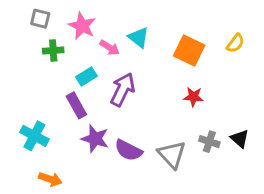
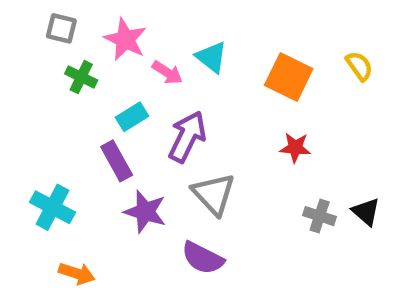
yellow semicircle: (235, 43) -> (359, 66), turned -72
green cross: (53, 50) -> (81, 77), turned 30
purple semicircle: (128, 150) -> (203, 258), moved
gray triangle: (172, 155) -> (214, 194), moved

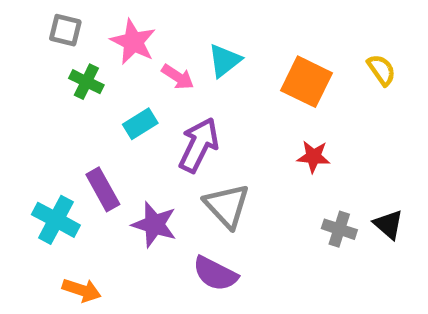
cyan triangle: (211, 57) -> (225, 61), turned 44
purple rectangle: (117, 161) -> (103, 189), moved

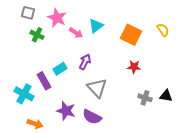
cyan rectangle: (140, 124) -> (60, 69), moved
purple arrow: (199, 145) -> (85, 62), size x0.7
purple star: (154, 225) -> (66, 111), moved
black triangle: (388, 225) -> (166, 96), turned -32

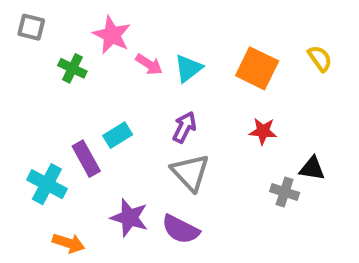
gray square: (28, 13) -> (31, 27), moved
cyan triangle: (96, 26) -> (188, 68), moved
purple arrow: (85, 62) -> (184, 127), moved
black triangle: (166, 96) -> (312, 168), moved

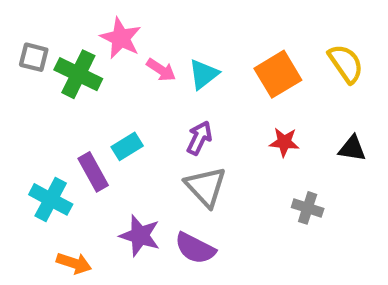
gray square: (31, 27) -> (34, 57), moved
yellow semicircle: (320, 59) -> (346, 64), size x1.4
green cross: (72, 68) -> (78, 74), size x1.5
orange square: (257, 68) -> (278, 74), turned 33
black triangle: (312, 168) -> (352, 149), moved

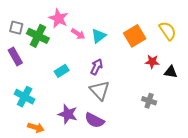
red star: (284, 142) -> (152, 62), moved
purple rectangle: (93, 172) -> (15, 56), moved

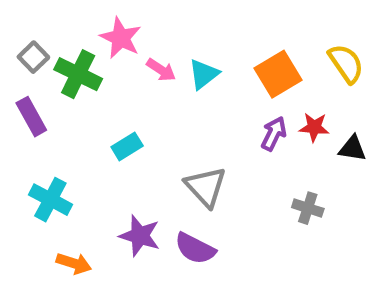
gray square: (16, 28) -> (33, 57), turned 32
purple arrow: (97, 67) -> (274, 134), moved

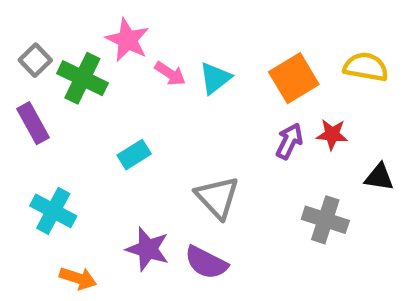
yellow semicircle: (346, 63) -> (366, 67), turned -45
black triangle: (352, 149) -> (379, 177), moved
gray cross: (308, 208) -> (325, 220), size x1.4

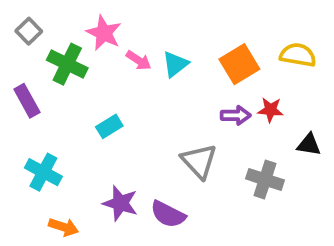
gray square: (35, 60) -> (29, 31), moved
purple arrow: (289, 141) -> (236, 115), turned 64
gray triangle: (217, 197) -> (199, 161), moved

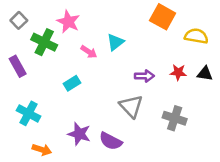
pink arrow: (139, 60) -> (89, 52), moved
orange square: (239, 64) -> (163, 17), moved, turned -30
purple arrow: (236, 115) -> (144, 76), moved
black triangle: (309, 145) -> (205, 74), moved

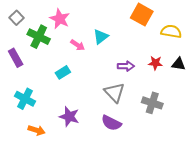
purple semicircle: (111, 141) -> (111, 123), moved

